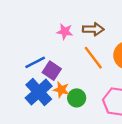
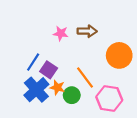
orange line: (93, 58) -> (85, 78), moved
blue line: (35, 62) -> (33, 62), turned -30

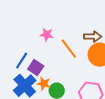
brown arrow: (87, 31) -> (93, 37), moved
orange line: (85, 78) -> (69, 49), moved

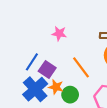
orange line: (69, 49) -> (81, 67), moved

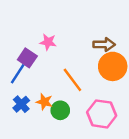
purple square: (47, 70) -> (27, 58), moved
blue cross: (35, 89) -> (21, 104), size x0.6

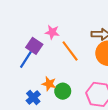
orange line: (72, 80) -> (70, 51), moved
blue cross: (21, 104) -> (33, 97), moved

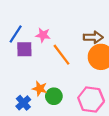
purple square: (34, 46) -> (24, 49), turned -35
blue line: (26, 60) -> (16, 34), moved

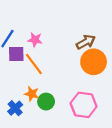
brown arrow: (93, 37) -> (86, 42), turned -30
orange line: (62, 55) -> (34, 64), moved

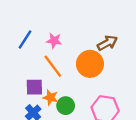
purple square: (16, 54) -> (34, 87), moved
orange circle: (94, 62) -> (90, 64), moved

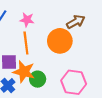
orange line: (53, 66) -> (26, 43), turned 30
orange star: (51, 98) -> (24, 72), size x1.5

